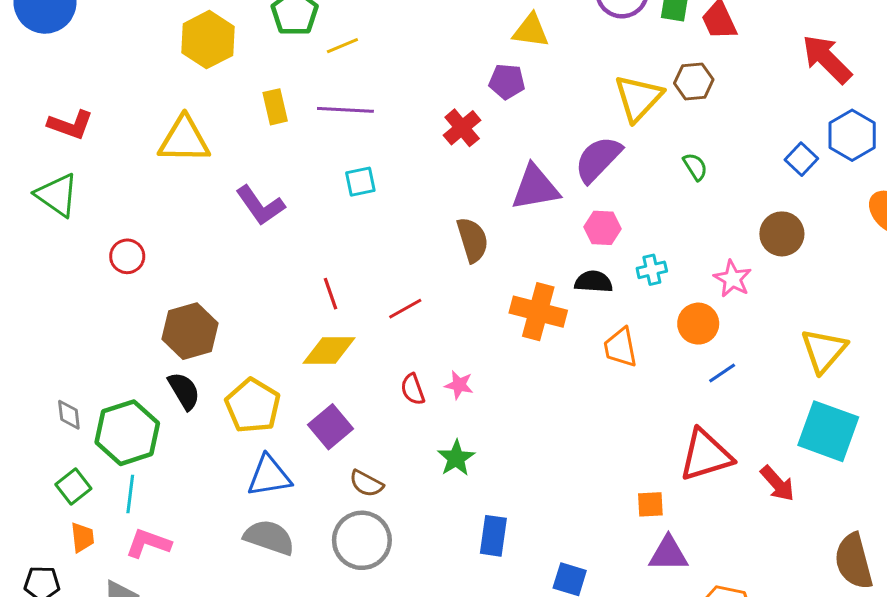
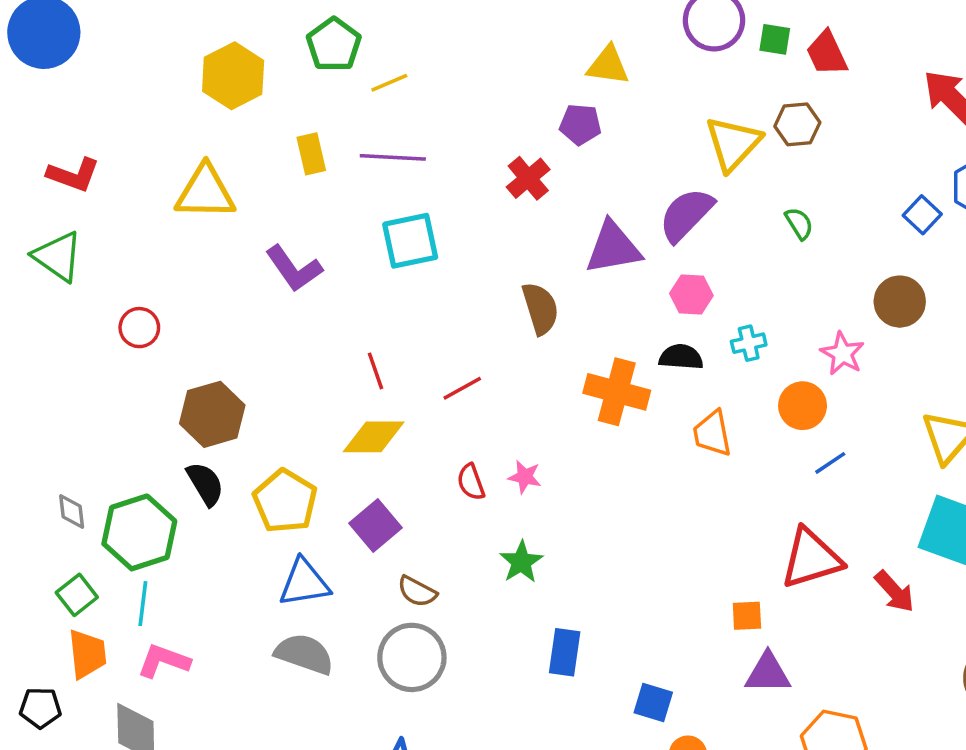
cyan square: (360, 182) -> (410, 241), size x1.6
orange trapezoid: (82, 537) -> (87, 654), size x1.4

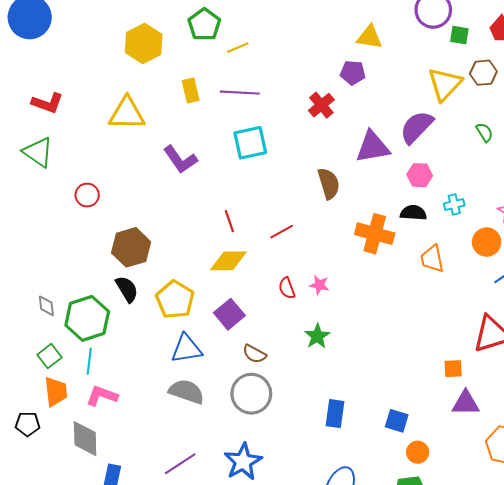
green square: (775, 39) -> (459, 35), moved
blue rectangle: (565, 652) -> (335, 414), moved

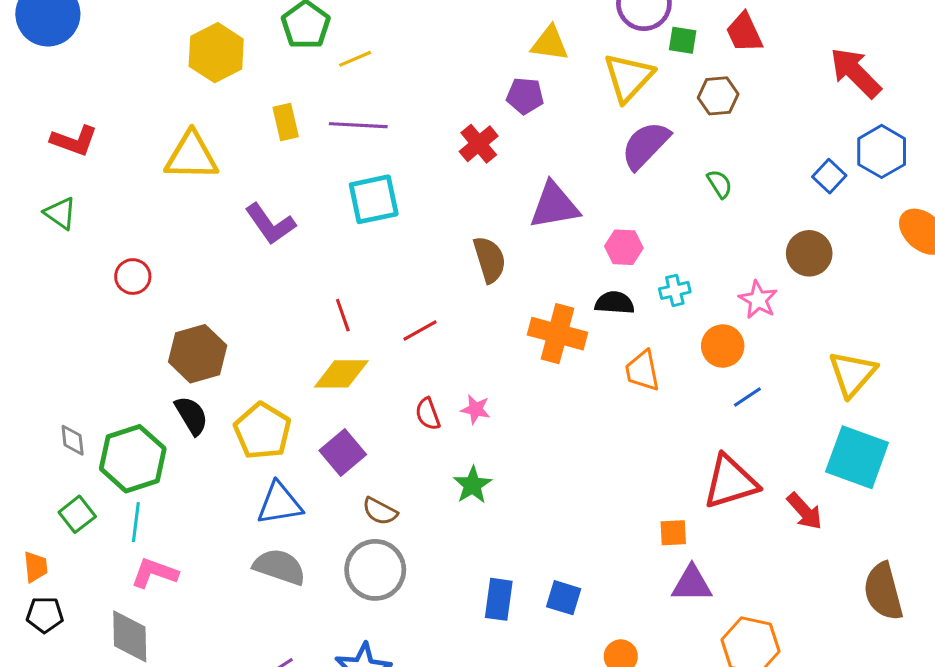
yellow triangle: (445, 84) -> (628, 77), moved
purple semicircle: (417, 127) -> (645, 145), moved
green triangle: (38, 152) -> (60, 213), size x0.7
orange trapezoid: (56, 392) -> (36, 567), moved, size x0.7
blue square: (397, 421) -> (564, 598), moved

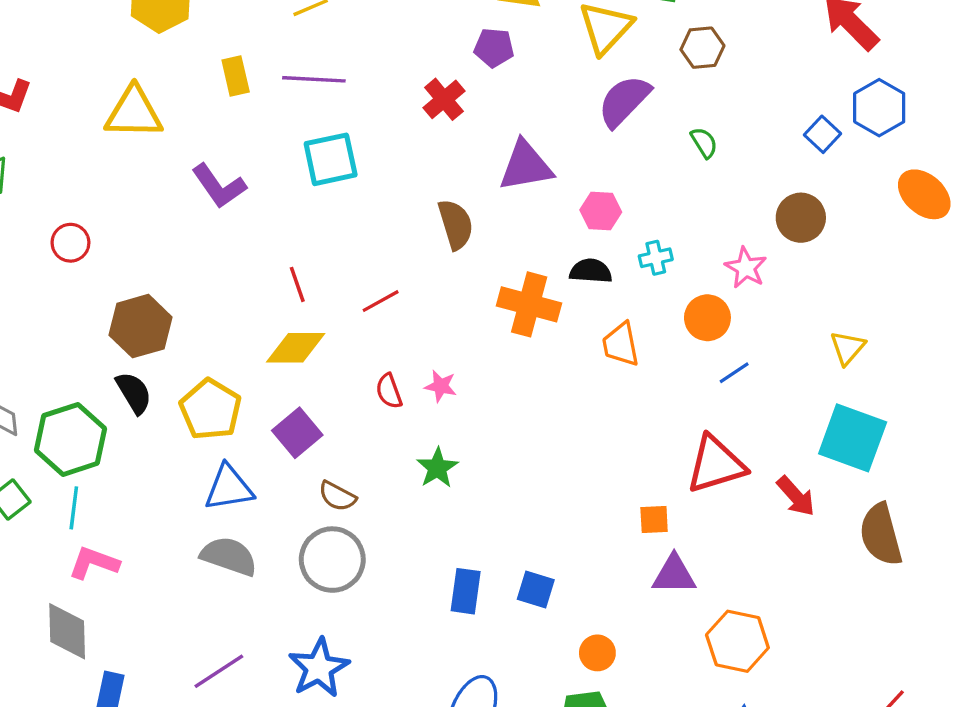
yellow triangle: (852, 374) -> (848, 348), size x0.7
brown semicircle: (883, 592) -> (881, 535), moved

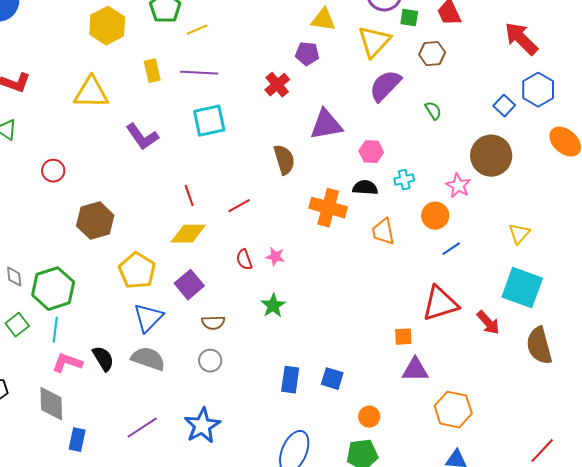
brown circle: (801, 218) -> (491, 156), size x1.4
black semicircle: (134, 393) -> (103, 359), moved
blue triangle: (229, 488) -> (148, 318), turned -36
brown semicircle: (337, 496) -> (213, 323), turned -30
gray circle: (332, 560) -> (210, 361), size x0.6

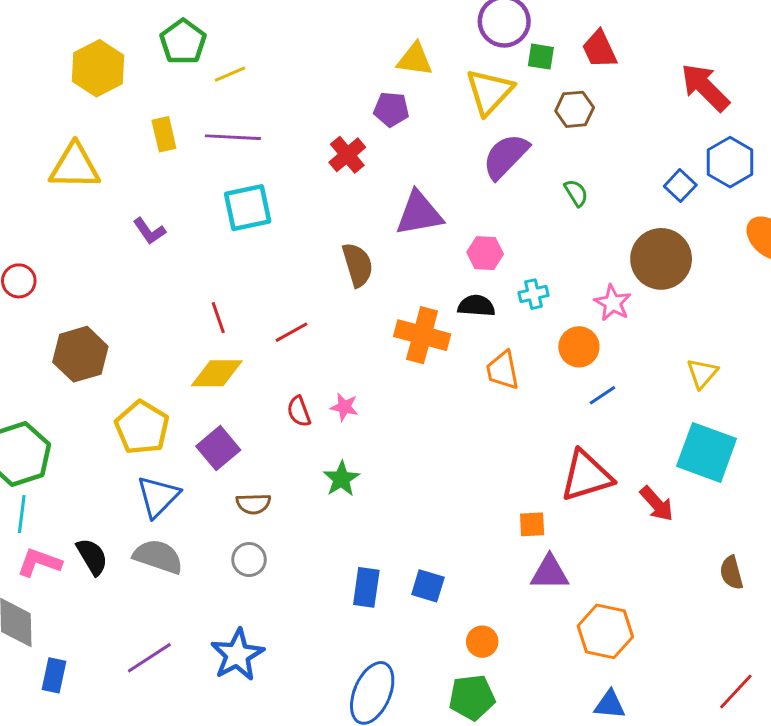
purple L-shape: (142, 137) -> (149, 231), size x0.7
brown semicircle: (539, 346) -> (731, 573), moved, size x0.6

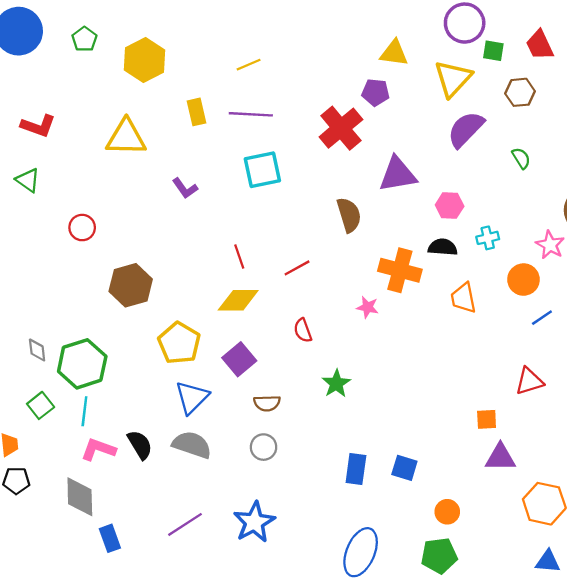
green pentagon: (183, 42) -> (84, 39), moved, size x0.7
red cross: (347, 155) -> (341, 128), size x1.5
pink star: (344, 407) -> (368, 307), moved
red triangle: (586, 476) -> (529, 381), size x0.7
blue rectangle: (54, 675) -> (110, 538), turned -32

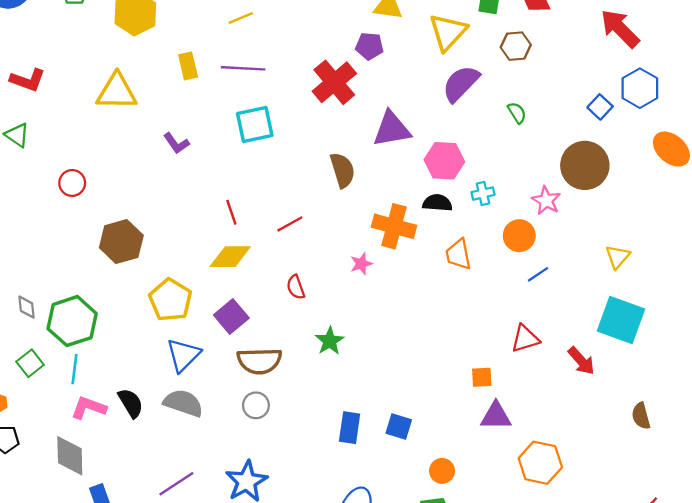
pink hexagon: (450, 206) -> (444, 161), size x1.4
pink star: (368, 307) -> (361, 264), turned -30
brown semicircle: (267, 403) -> (259, 361), size x1.6

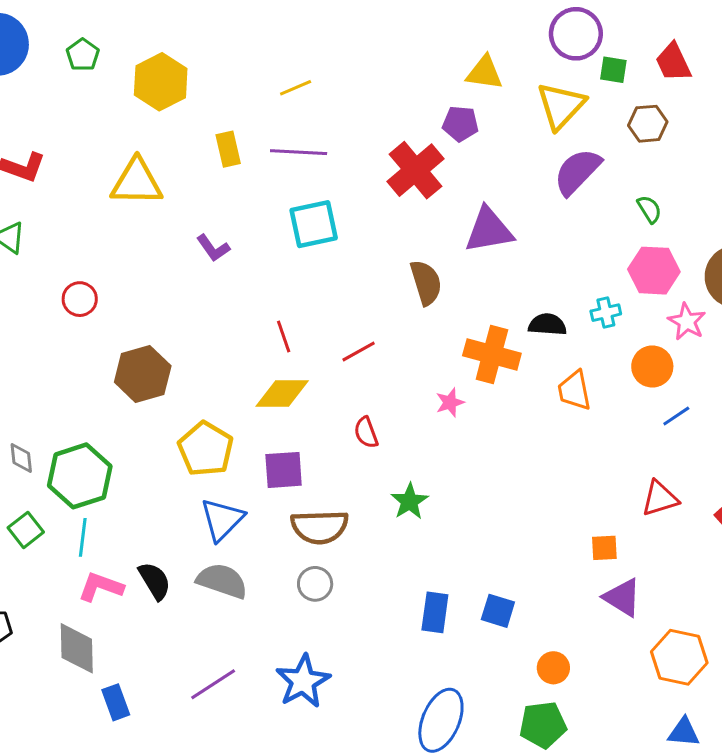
pink hexagon: (444, 161) -> (654, 271), moved
purple square: (231, 316) -> (284, 470), turned 36
purple triangle: (496, 416) -> (622, 597), turned 32

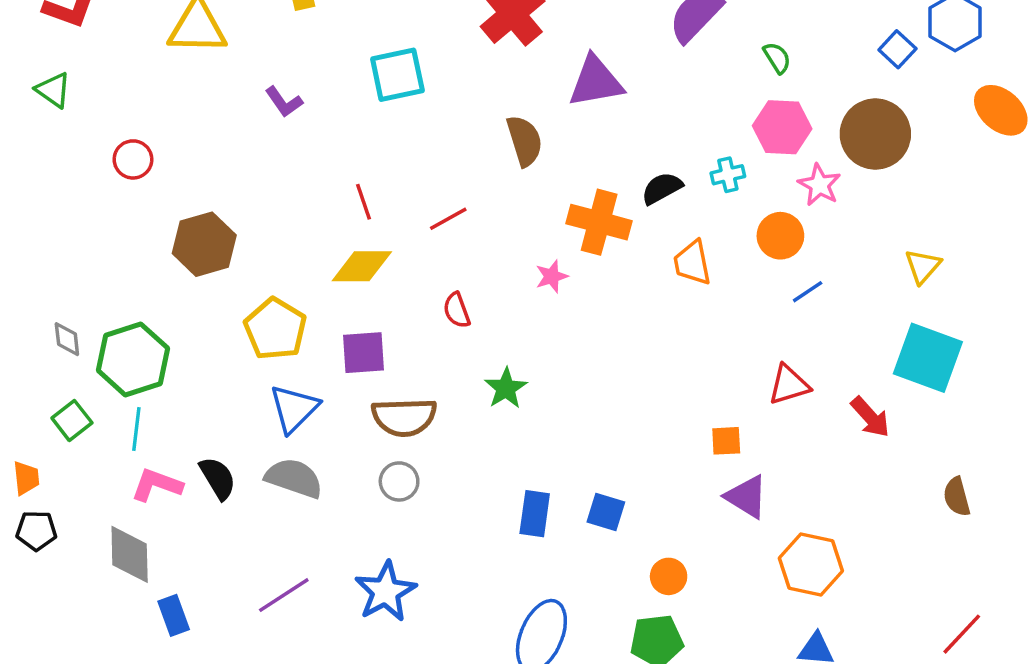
black semicircle: (547, 325) -> (662, 188), turned -33

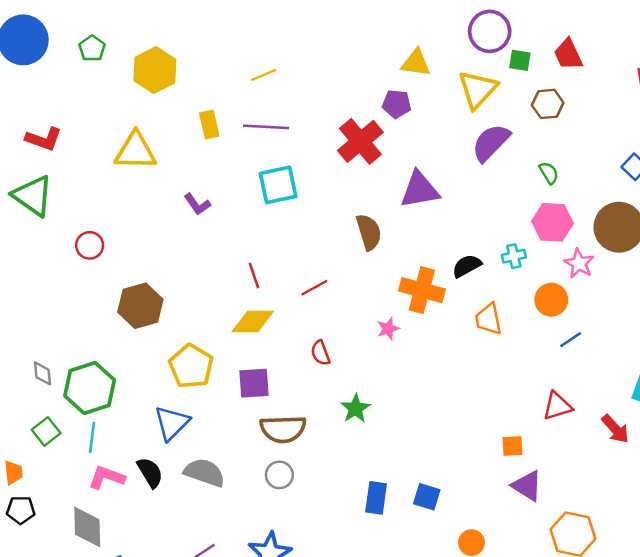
green triangle: (53, 90) -> (33, 196), size x1.6
blue triangle: (294, 409) -> (172, 423), moved

